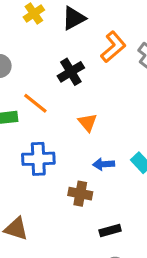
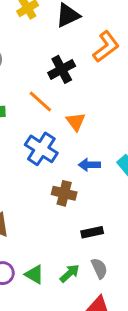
orange line: (35, 103) -> (40, 101), moved
blue cross: (38, 159) -> (41, 149), moved, turned 32

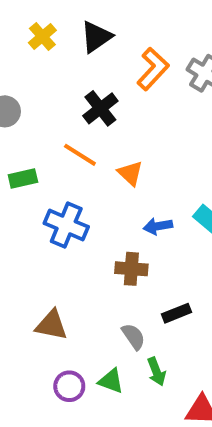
blue cross: (41, 149) -> (66, 225), moved
gray semicircle: (99, 268) -> (133, 336), moved
green arrow: (70, 273) -> (156, 372), turned 120

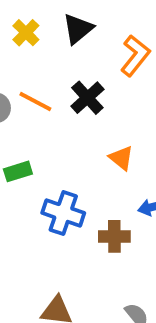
orange line: (80, 155) -> (35, 102), moved
brown cross: (131, 269) -> (114, 236), moved

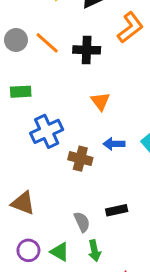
black cross: (87, 98) -> (87, 50), turned 30
blue cross: (63, 213) -> (47, 131), turned 32

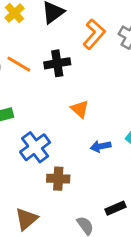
brown cross: (80, 159) -> (58, 179), moved
brown triangle: (23, 203) -> (26, 219), turned -50

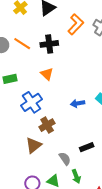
orange triangle: (80, 109) -> (47, 74), moved
brown cross: (58, 179) -> (47, 125), turned -35
brown triangle: (26, 219) -> (33, 145), moved

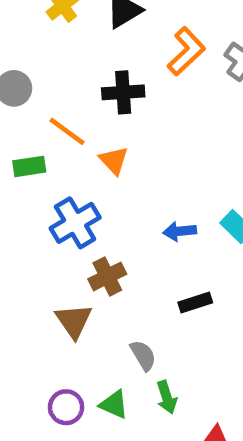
orange line: (22, 44) -> (67, 131), moved
brown triangle: (33, 145) -> (74, 321), turned -30
black rectangle: (87, 147) -> (195, 303), moved

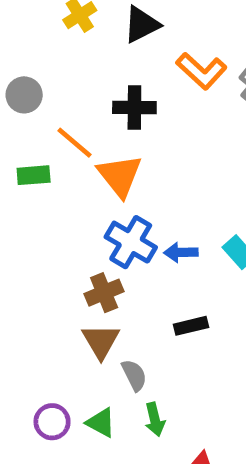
orange L-shape: (186, 51) -> (201, 71), turned 81
orange triangle: (114, 160) -> (120, 176), size x1.5
blue cross: (75, 223) -> (131, 242), moved, turned -33
brown triangle: (74, 321) -> (101, 341), moved

